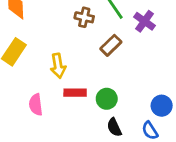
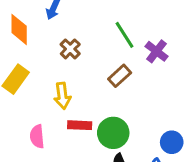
brown cross: (84, 17) -> (70, 49), moved, turned 30
green circle: (107, 99) -> (113, 133), size x1.4

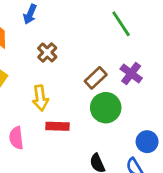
green line: (124, 35) -> (121, 24), moved
purple cross: (157, 51) -> (131, 73), moved
green circle: (113, 133) -> (106, 108), moved

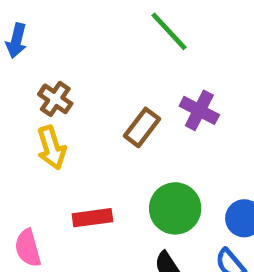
yellow arrow: (40, 98) -> (52, 148), moved
green circle: (106, 108) -> (175, 208), moved

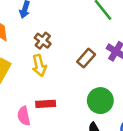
red rectangle: (92, 218) -> (46, 104), moved

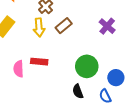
brown rectangle: (86, 58) -> (64, 26), moved

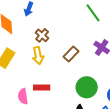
brown rectangle: (64, 26) -> (71, 54), moved

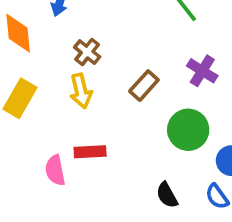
green circle: (87, 87) -> (188, 130), moved

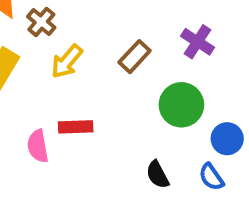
brown cross: (87, 52) -> (41, 22), moved
yellow arrow: (81, 91) -> (67, 61), turned 52

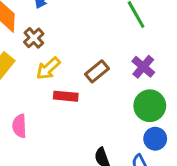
green circle: (181, 105) -> (150, 106), moved
red rectangle: (76, 127) -> (66, 96), moved

